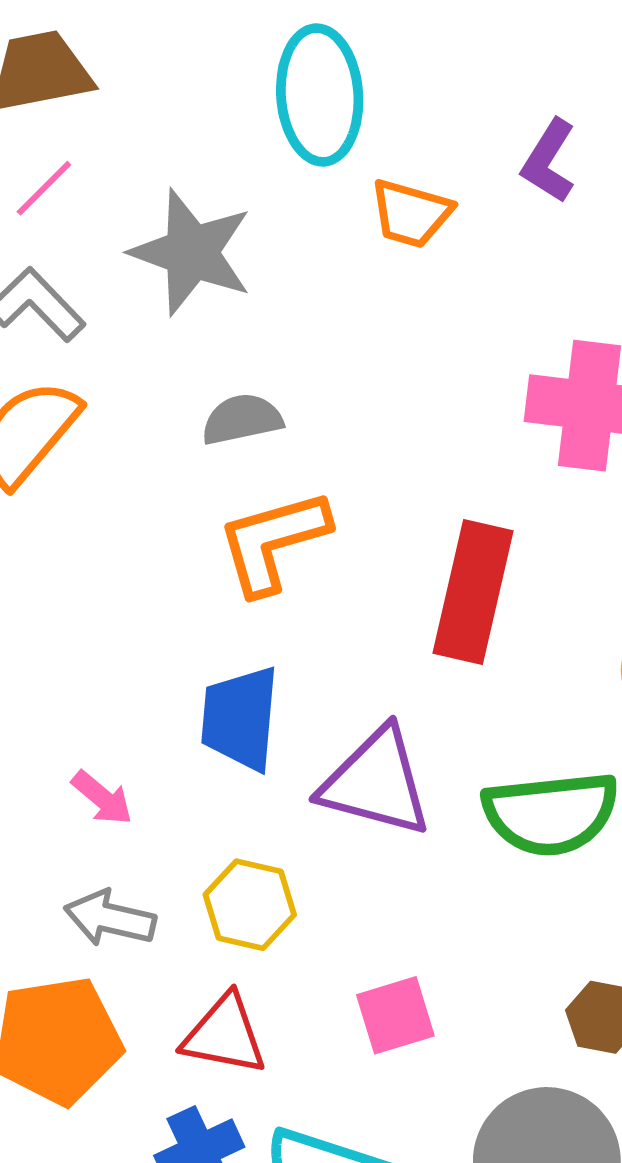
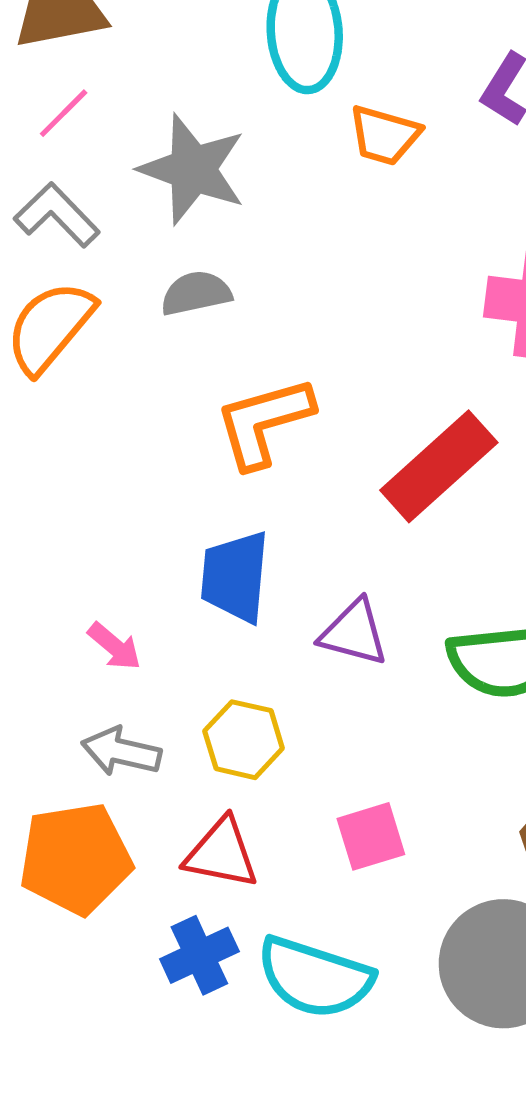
gray semicircle: (242, 419) -> (196, 293), moved
red rectangle: (473, 592) -> (439, 466), turned 35
purple triangle: (376, 782) -> (354, 633), size x0.7

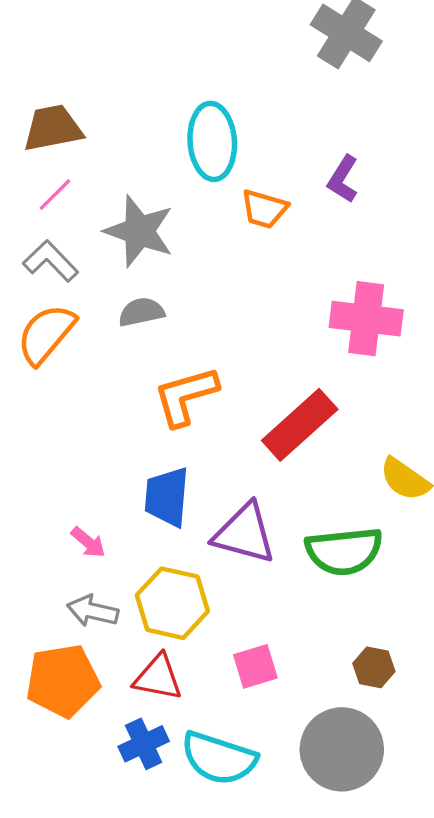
purple triangle: (354, 633) -> (244, 533), size x1.4
yellow hexagon: (244, 740) -> (172, 603), size x1.4

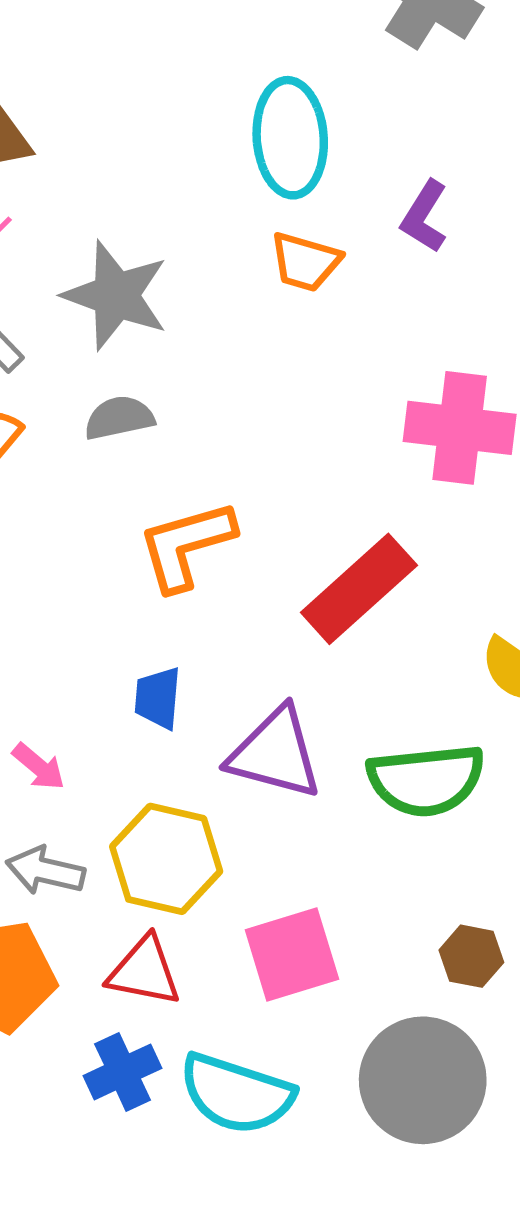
cyan ellipse: (212, 141) -> (290, 138), moved
blue trapezoid: (167, 497) -> (158, 698), size x0.7
pink square: (255, 666) -> (292, 955), size x1.4

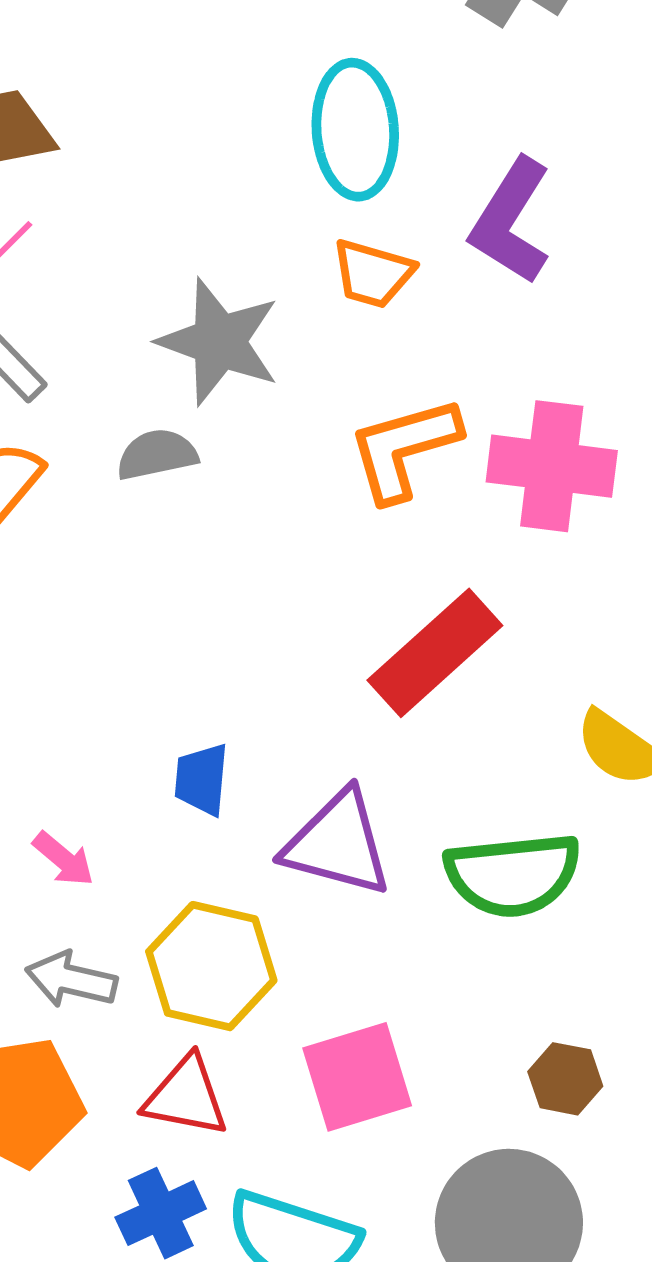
purple L-shape: (424, 217) -> (511, 221), size x1.5
gray star: (116, 295) -> (219, 342), moved
orange L-shape: (186, 545) -> (404, 449), moved

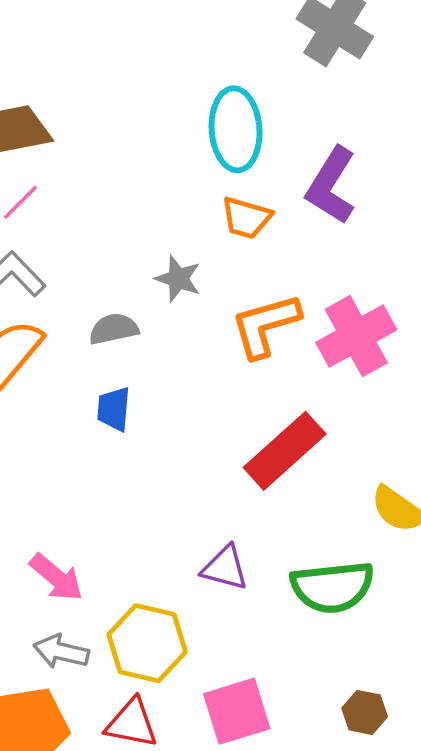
gray star: (219, 342) -> (178, 279), moved, size x0.6
pink cross: (552, 466) -> (356, 336), turned -36
blue trapezoid: (202, 779) -> (114, 409), moved
purple triangle: (338, 844) -> (225, 568), size x0.7
pink arrow: (63, 859) -> (56, 577), size x1.4

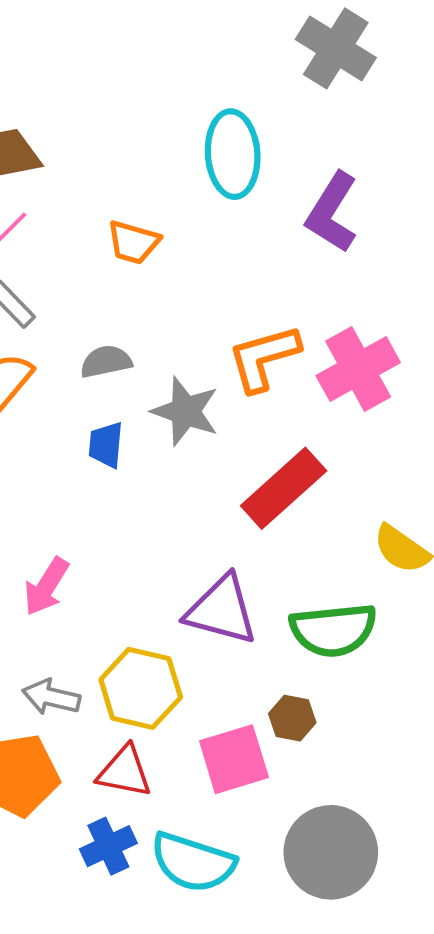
orange trapezoid: (246, 218) -> (133, 242), moved
gray star: (178, 279) -> (185, 411), moved, size x1.4
purple triangle: (225, 568) -> (221, 610), size x1.5
pink arrow: (56, 577) -> (46, 586), moved, turned 82
brown hexagon: (365, 712) -> (292, 718), moved

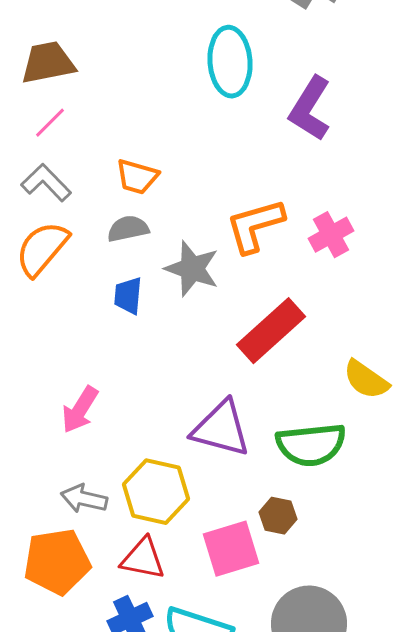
orange trapezoid: (133, 242) -> (137, 177), moved
pink cross: (358, 369) -> (331, 235), size x0.7

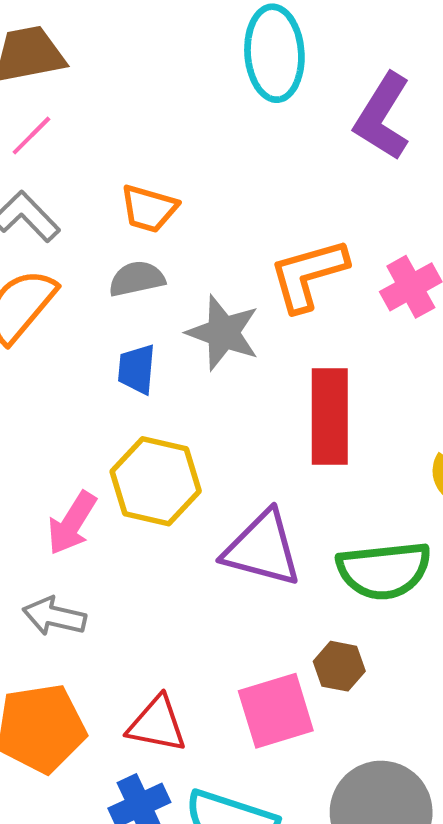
red rectangle: (271, 331) -> (330, 416), turned -48
yellow hexagon: (156, 492) -> (156, 481), moved
gray arrow: (84, 499) -> (54, 616), moved

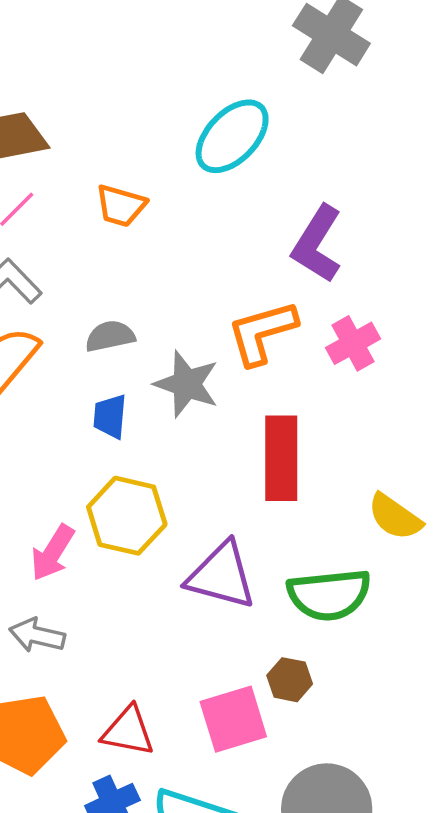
cyan ellipse: (274, 53) -> (232, 136), turned 48
purple L-shape: (382, 117) -> (317, 244), moved
orange trapezoid: (149, 208) -> (121, 206), moved

